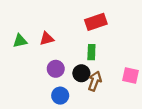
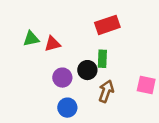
green triangle: (20, 41) -> (31, 39), moved
black circle: (81, 73) -> (87, 70), moved

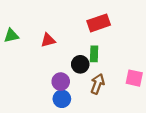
green triangle: (31, 39) -> (11, 36), moved
purple circle: (62, 78) -> (61, 82), moved

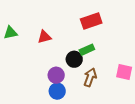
green rectangle: (94, 54) -> (87, 50), turned 64

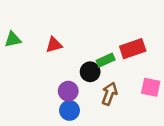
red rectangle: (91, 21) -> (133, 49), moved

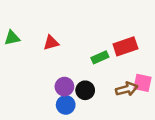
black circle: (90, 72) -> (85, 90), moved
brown arrow: (109, 94) -> (127, 89), moved, turned 55

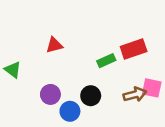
green triangle: (12, 38) -> (13, 70), moved, turned 49
purple circle: (64, 87) -> (50, 94), moved

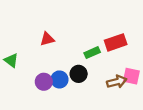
black circle: (91, 96) -> (79, 74), moved
blue circle: (70, 111) -> (59, 79), moved

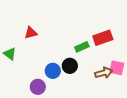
red triangle: (47, 39) -> (31, 33), moved
purple circle: (44, 82) -> (38, 87), moved

